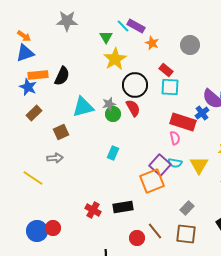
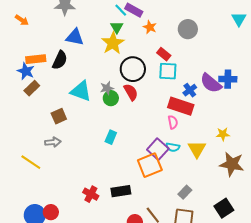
green triangle: (106, 37) -> (117, 27), moved
blue triangle: (25, 53) -> (75, 37), moved, turned 30
cyan triangle: (83, 107) -> (81, 91), turned 35
brown rectangle: (34, 113) -> (32, 88), moved
blue cross: (202, 113) -> (190, 90), moved

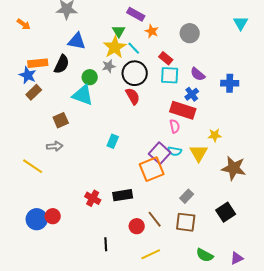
cyan line: (121, 10) -> (134, 48), moved
purple semicircle: (211, 83) -> (198, 74), moved, size x0.7
gray star: (107, 88) -> (109, 66), moved
green circle: (111, 98) -> (90, 77), moved
yellow star: (223, 134) -> (215, 135), moved

